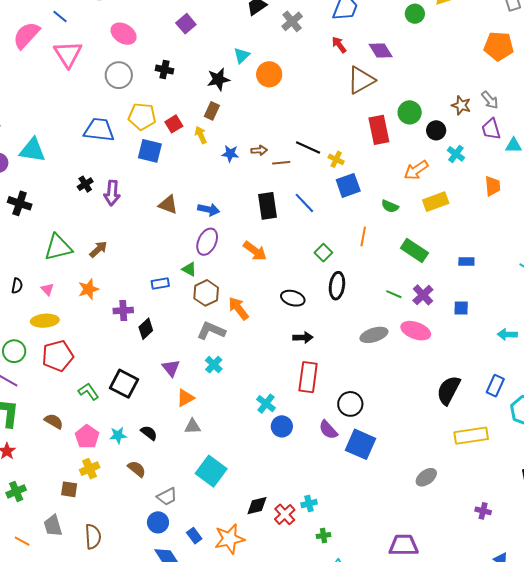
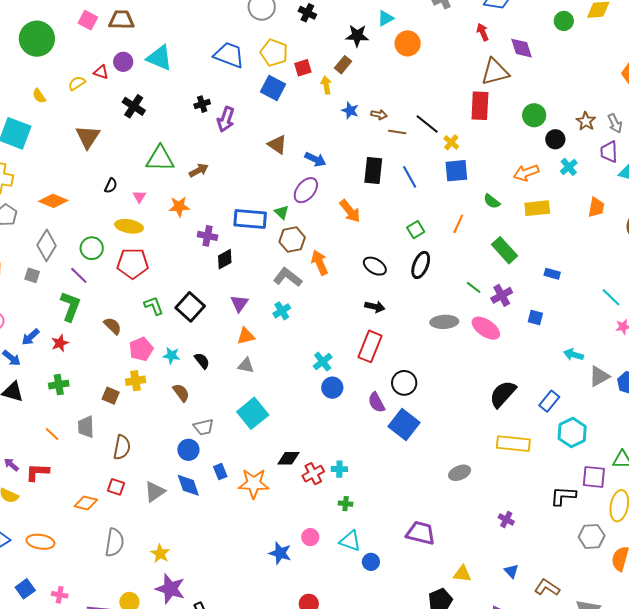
red rectangle: (379, 130) -> (480, 106), moved
blue rectangle: (160, 284) -> (250, 219), size x1.8

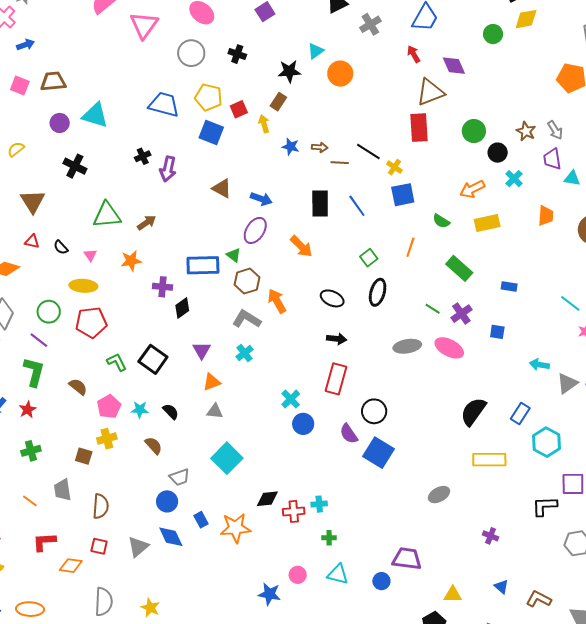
red triangle: (101, 72) -> (32, 241), moved
black semicircle: (111, 186) -> (61, 247), turned 119
red L-shape: (37, 472) -> (44, 542), moved
red cross: (313, 474) -> (294, 511), turned 30
blue circle: (371, 562) -> (381, 581), moved

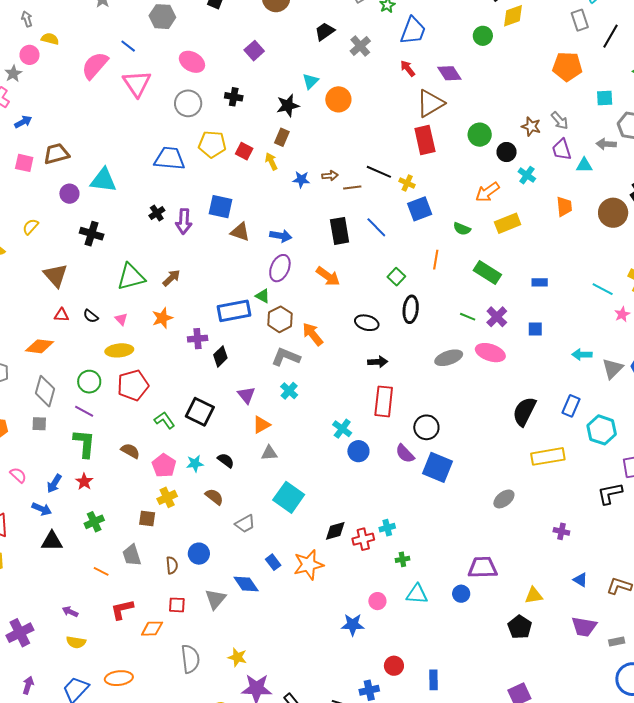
red square: (239, 109) -> (244, 151), turned -30
blue square: (211, 133) -> (221, 207), moved
blue circle: (167, 501) -> (199, 554), moved
brown semicircle: (101, 506) -> (172, 565), size x0.7

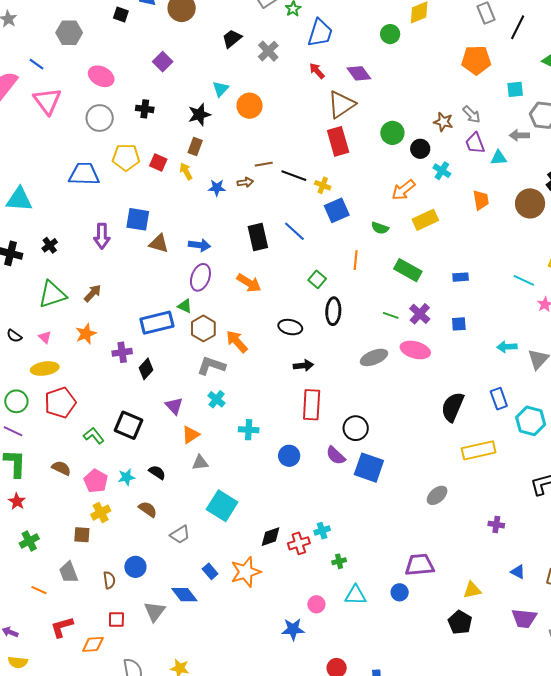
brown line: (352, 187) -> (264, 164), moved
black cross: (157, 213) -> (50, 245), moved
blue rectangle: (571, 406) -> (499, 399), turned -40
cyan cross: (342, 429) -> (249, 430), moved, turned -30

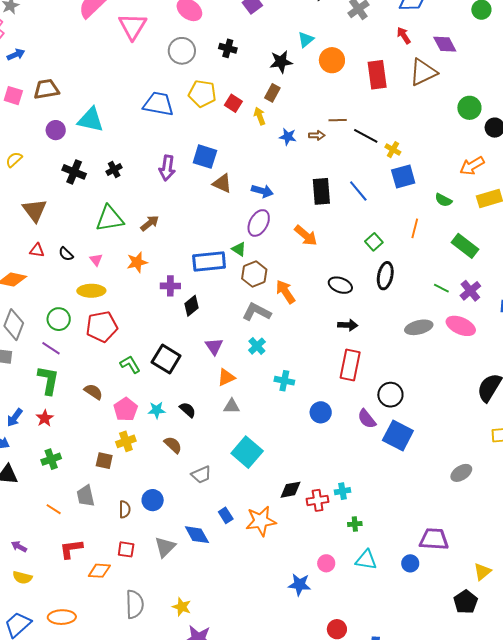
red rectangle: (338, 141) -> (377, 75), moved
yellow triangle: (472, 590) -> (482, 572), turned -36

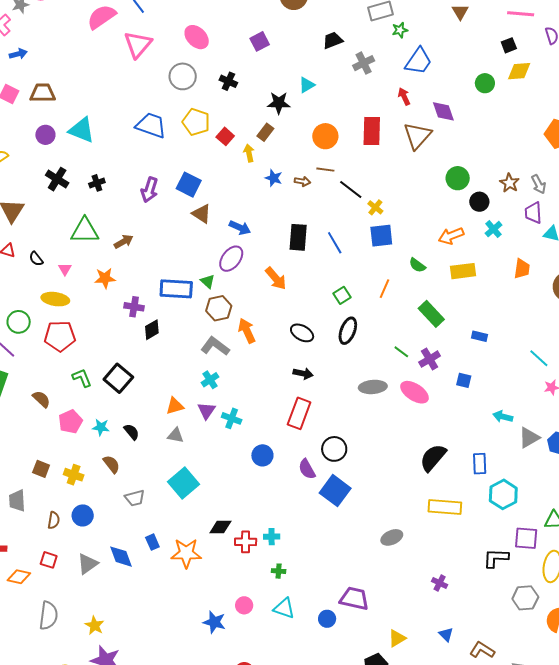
orange circle: (332, 60) -> (325, 136), moved
brown triangle: (423, 72) -> (417, 136), turned -32
purple triangle: (214, 346) -> (206, 411), moved
yellow cross: (126, 441) -> (74, 475), moved, turned 30

